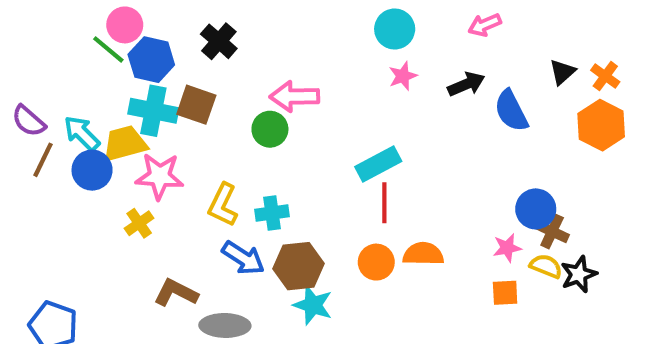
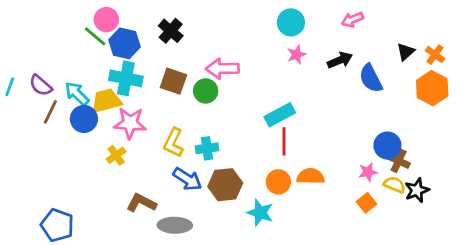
brown square: (196, 105) -> (173, 81), moved
orange square: (505, 293) -> (366, 203), turned -36
cyan star: (313, 305) -> (260, 213), moved

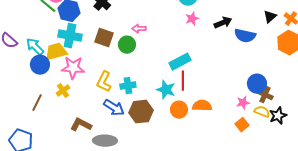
pink arrow: (222, 69) -> (139, 29), size x0.6
blue semicircle: (371, 78) -> (245, 36), turned -50
brown line: (50, 112) -> (37, 103), moved
cyan star: (260, 213) -> (166, 90), moved

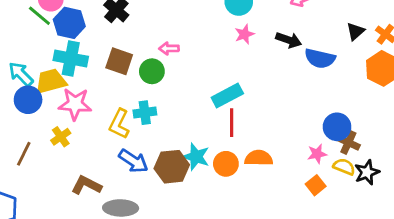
black arrow: (223, 23) -> (289, 40), turned 42
cyan cross: (128, 86) -> (145, 113), moved
cyan star: (166, 90) -> (196, 157), moved

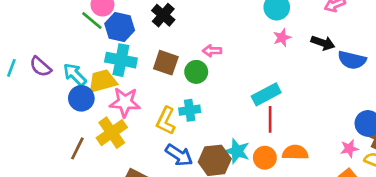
yellow cross: (61, 137) -> (112, 133), size x1.6

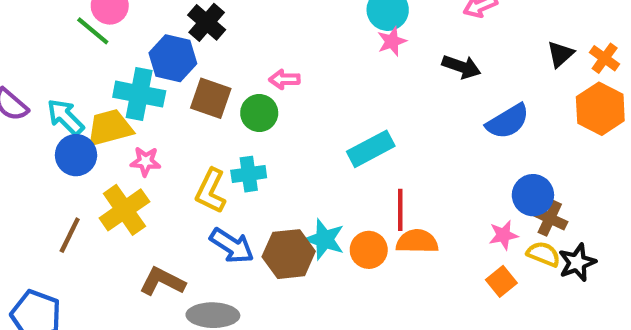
blue hexagon: (120, 27) -> (173, 58), moved
pink star: (282, 38) -> (392, 41), moved
blue semicircle: (352, 60) -> (508, 121), moved, turned -44
pink star: (125, 102) -> (145, 161), size x0.6
red line: (270, 119) -> (400, 210), moved

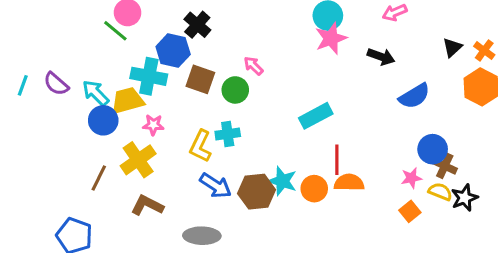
pink star: (392, 41) -> (331, 38), size x1.5
pink arrow: (284, 79) -> (253, 66), turned 45
brown L-shape: (162, 281) -> (147, 205), moved

